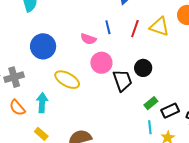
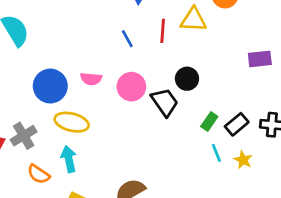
pink semicircle: (88, 39) -> (91, 79), moved
yellow ellipse: (67, 80) -> (72, 122), moved

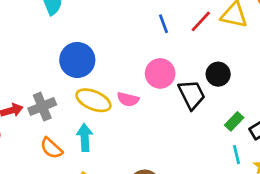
red line: (163, 31) -> (201, 21), turned 30
pink semicircle: (91, 79) -> (128, 99), moved

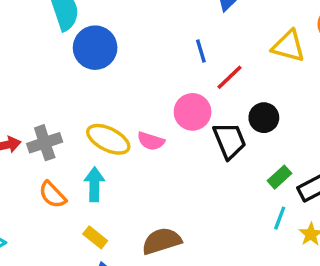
red line: (201, 21) -> (229, 77), moved
blue circle: (77, 60) -> (95, 48), moved
cyan line: (237, 155) -> (280, 218), turned 30

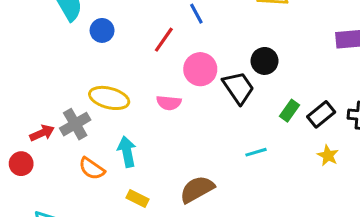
blue circle: (95, 48) -> (102, 30), size x0.6
red line: (229, 77) -> (164, 40), moved
yellow ellipse: (108, 139) -> (109, 98), moved
cyan line: (280, 218) -> (256, 152), moved, turned 65

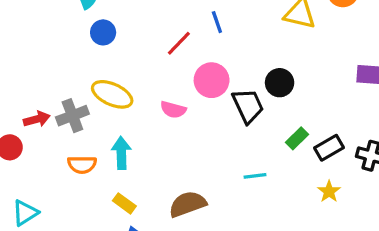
blue circle: (102, 30) -> (103, 32), moved
orange semicircle: (92, 169) -> (82, 165), turned -44

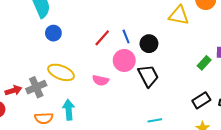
blue line: (217, 22) -> (126, 37), moved
black circle: (280, 83) -> (149, 44), moved
green rectangle: (297, 138) -> (204, 63), moved

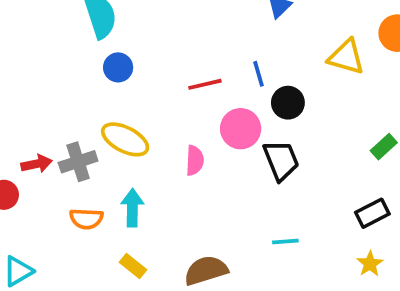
blue line: (126, 37) -> (258, 74), moved
red line: (102, 38) -> (205, 84), turned 30
pink semicircle: (101, 80) -> (195, 160), turned -105

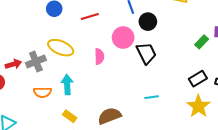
red line: (205, 84) -> (90, 17), moved
yellow star: (370, 264) -> (198, 106), size x1.6

